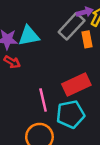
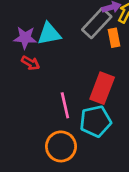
red rectangle: (76, 85) -> (102, 88), turned -44

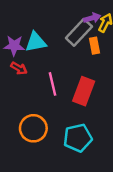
pink line: (65, 105) -> (53, 84), moved
cyan pentagon: (95, 121) -> (78, 138), moved
orange circle: (61, 146) -> (33, 128), moved

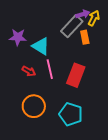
cyan triangle: (36, 42) -> (41, 46), moved, turned 42
red arrow: (19, 68) -> (29, 71), moved
cyan pentagon: (78, 138) -> (71, 114), turned 30

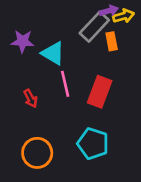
yellow arrow: (94, 18) -> (124, 16), turned 49
red arrow: (29, 71) -> (31, 98), moved, turned 32
orange circle: (34, 106) -> (37, 153), moved

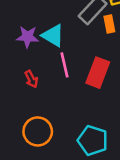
purple star: (23, 41) -> (27, 37), moved
cyan pentagon: (93, 144) -> (93, 140), moved

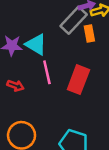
red arrow: (31, 79) -> (15, 86), turned -42

